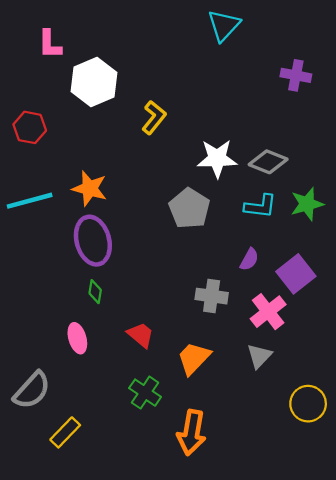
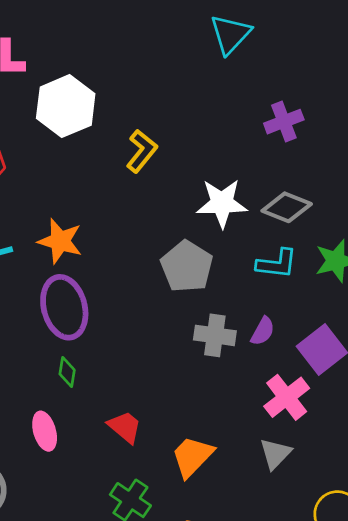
purple cross: (296, 75) -> (284, 122), moved, turned -32
gray cross: (212, 296) -> (215, 335), moved

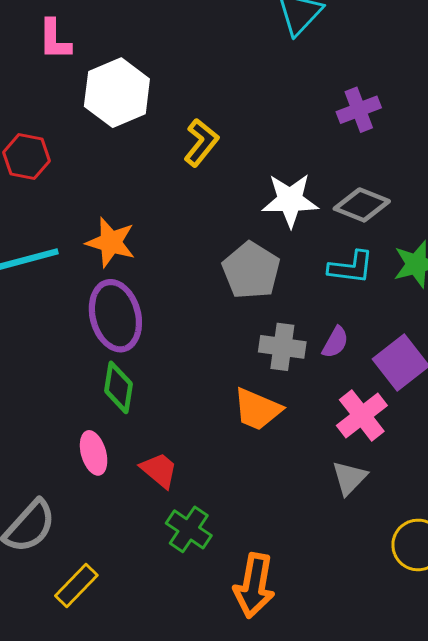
green diamond: (67, 372) -> (119, 387), size x1.5
red trapezoid: (125, 427) -> (159, 470), moved
orange trapezoid: (192, 456) -> (257, 409), moved, turned -111

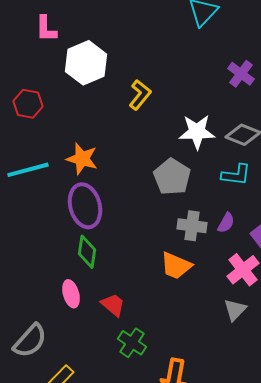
purple cross: (359, 110) -> (241, 74), turned -32

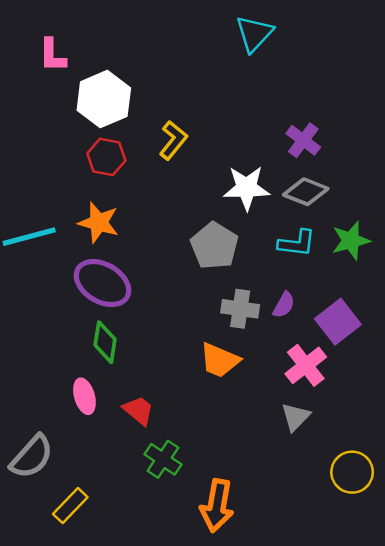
purple cross: (241, 74) -> (303, 140), moved
red hexagon: (28, 104) -> (106, 157), moved
purple ellipse: (85, 206) -> (102, 283), turned -45

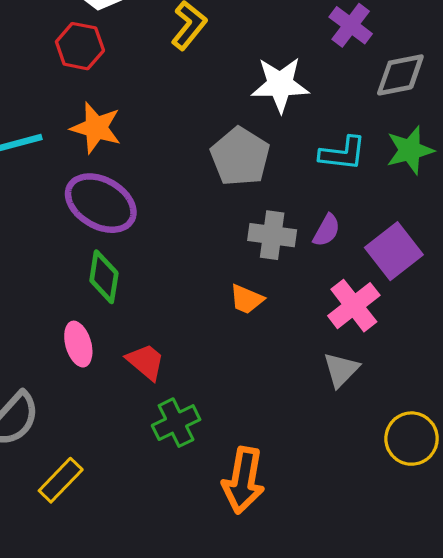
red hexagon: (106, 157) -> (80, 46), moved
gray diamond: (306, 192) -> (400, 75), moved, turned -33
orange trapezoid: (220, 360) -> (247, 299), size x0.7
green cross: (163, 459) -> (176, 423), turned 30

